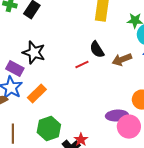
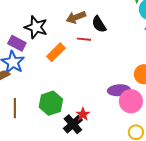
brown arrow: (122, 60) -> (76, 17), moved
red line: (82, 65) -> (84, 39), turned 32
orange rectangle: (37, 94) -> (56, 52), moved

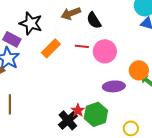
red line: (84, 39) -> (82, 46), moved
pink circle: (131, 101) -> (105, 51), moved
green hexagon: (51, 103) -> (96, 114), moved

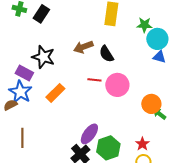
orange rectangle: (51, 48) -> (55, 93), moved
purple ellipse: (114, 86) -> (89, 134), moved, turned -50
red star: (78, 110) -> (142, 144), moved

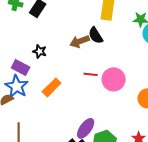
black semicircle: (106, 54) -> (96, 35), moved
black star: (43, 57) -> (40, 51), size x0.6

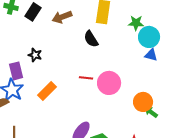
brown arrow: (80, 41) -> (62, 17), moved
purple rectangle: (21, 67) -> (16, 71), turned 48

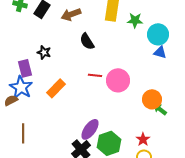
green star: (136, 23) -> (135, 20), moved
black semicircle: (91, 39) -> (87, 41), moved

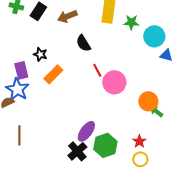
blue triangle: (160, 52) -> (166, 55), moved
red line: (95, 75) -> (97, 70), moved, turned 56
orange rectangle: (56, 88) -> (53, 74), moved

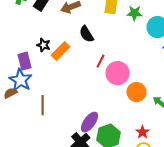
red line: (97, 70) -> (100, 61), turned 56
orange rectangle: (53, 74) -> (60, 51), moved
orange circle: (148, 101) -> (136, 92), moved
brown line: (19, 135) -> (42, 105), moved

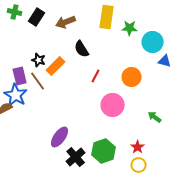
pink circle: (118, 73) -> (113, 105), moved
orange circle: (136, 92) -> (132, 77), moved
brown line: (42, 105) -> (38, 81), moved, turned -36
purple ellipse: (90, 122) -> (60, 137), moved

